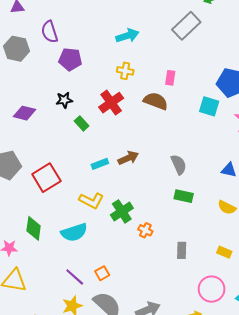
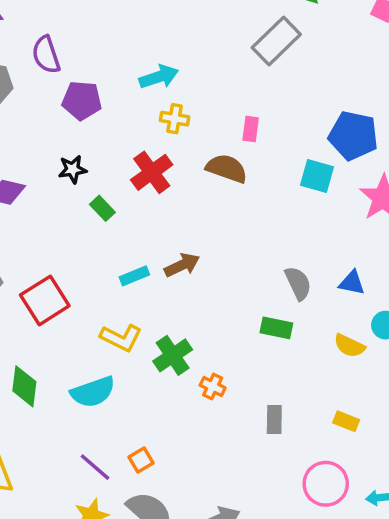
cyan arrow: (127, 36) -> (159, 77), moved
gray semicircle: (179, 164) -> (298, 283), moved

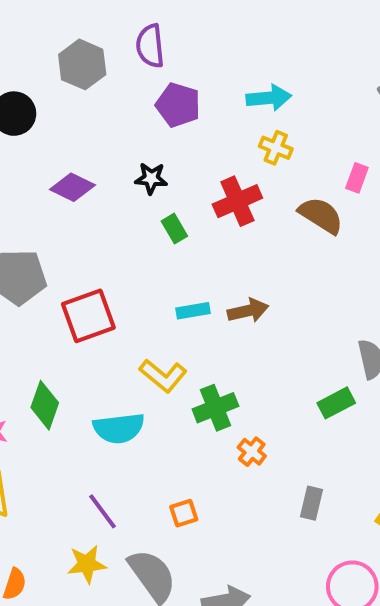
green rectangle: (276, 328) -> (336, 403), turned -52
orange square: (141, 460) -> (184, 513), moved

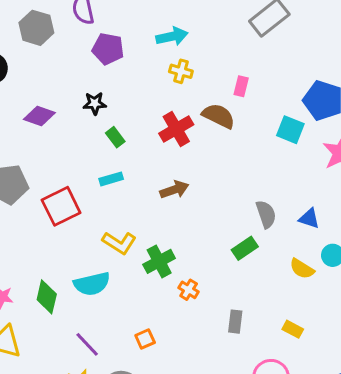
red cross: (237, 201) -> (176, 129), moved
cyan rectangle: (193, 311) -> (111, 179), moved
green diamond: (45, 405) -> (47, 297), moved

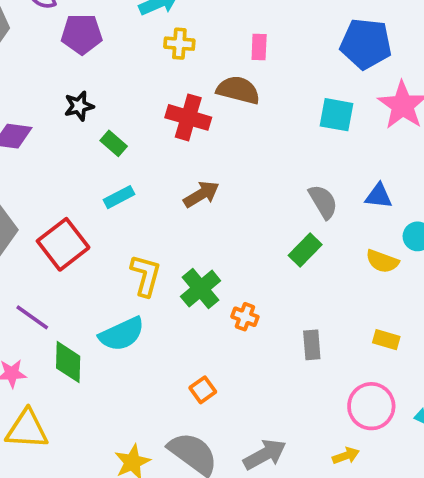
red cross: (176, 129) -> (188, 117), turned -32
cyan square: (290, 130) -> (337, 115), moved
yellow L-shape: (119, 243) -> (146, 275), turned -96
purple line: (87, 344) -> (32, 317), moved

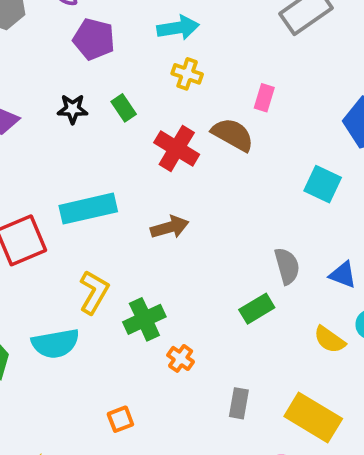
green rectangle: (114, 143) -> (124, 108), moved
cyan rectangle: (119, 197) -> (88, 209), size x1.8
yellow rectangle: (386, 340) -> (313, 417), size x2.0

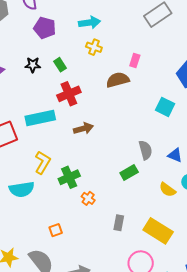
brown semicircle: (233, 135) -> (118, 80), turned -45
red cross: (177, 148) -> (69, 94), moved, turned 35

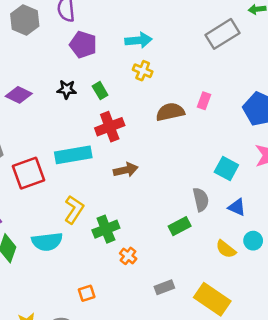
pink rectangle: (135, 60) -> (204, 101), moved
cyan square: (165, 107) -> (226, 169), moved
gray rectangle: (119, 223) -> (164, 287), turned 56

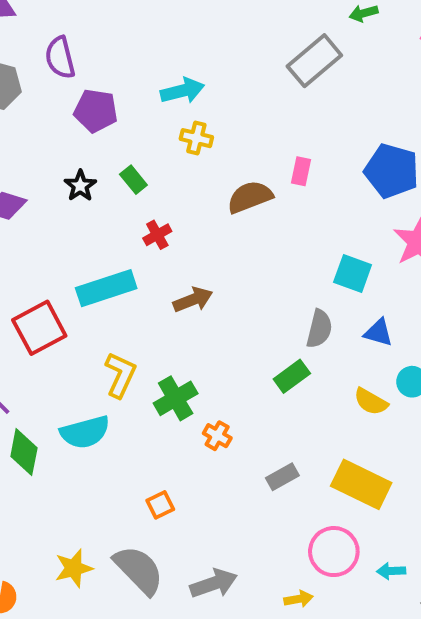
black star: (67, 89) -> (80, 186), turned -30
red cross: (110, 127) -> (157, 235), size x0.6
gray semicircle: (201, 200) -> (319, 329), turned 35

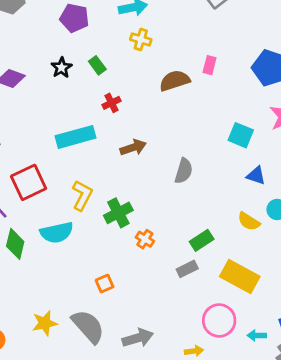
red square: (39, 328) -> (29, 182), moved
gray semicircle: (319, 329) -> (184, 171), moved
green rectangle: (292, 376) -> (202, 240), moved

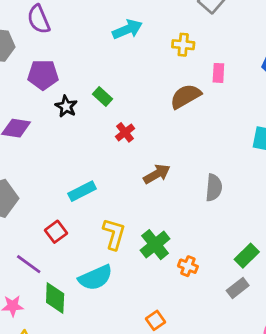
purple pentagon: (74, 18) -> (43, 75), moved
yellow cross: (141, 39) -> (183, 45), moved
cyan rectangle: (76, 137) -> (82, 191), moved, size x0.7
red square: (29, 182) -> (56, 232), size x0.6

